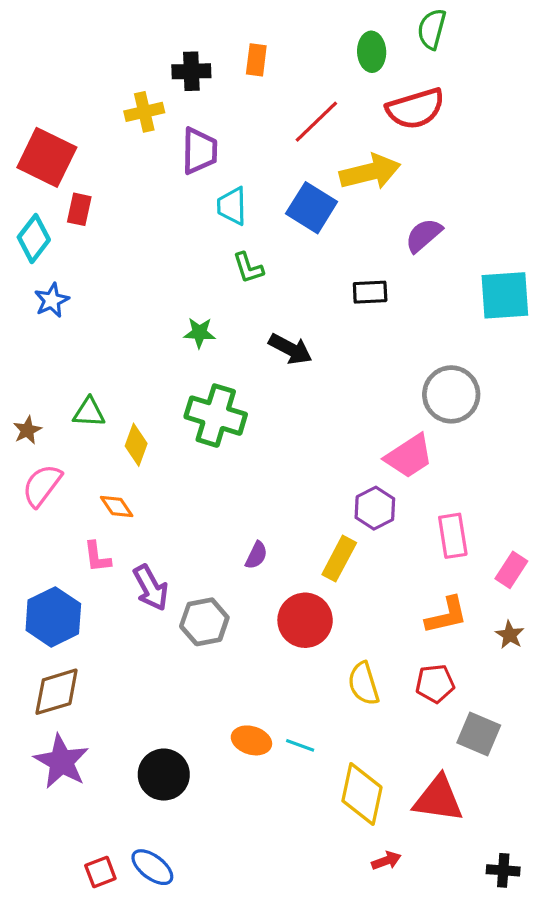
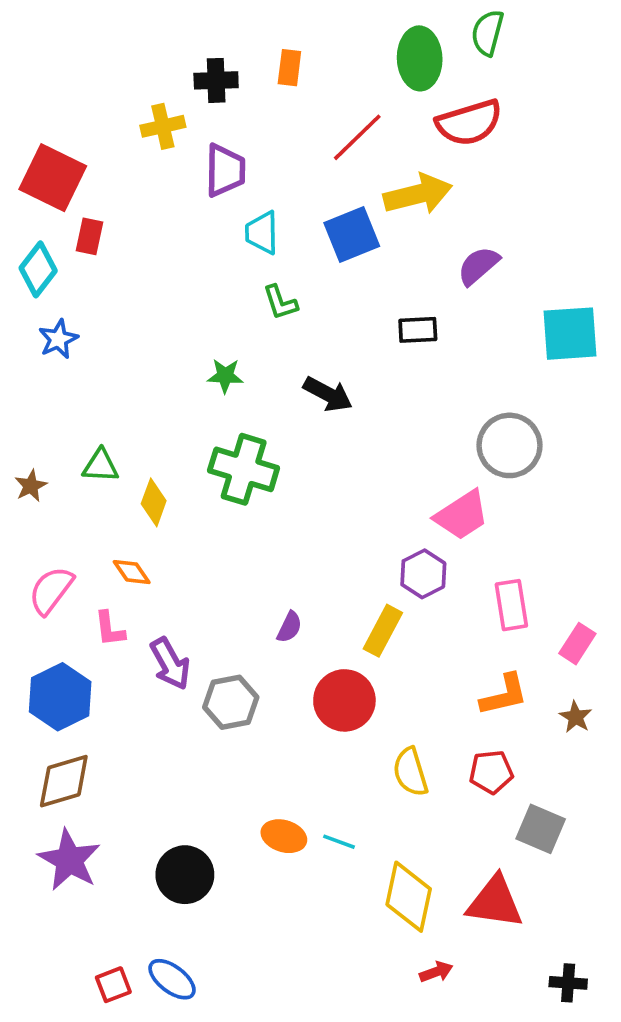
green ellipse: (372, 52) -> (420, 58), size x1.4
blue square: (312, 208) -> (352, 235), turned 36
pink semicircle: (42, 485) -> (51, 590), moved

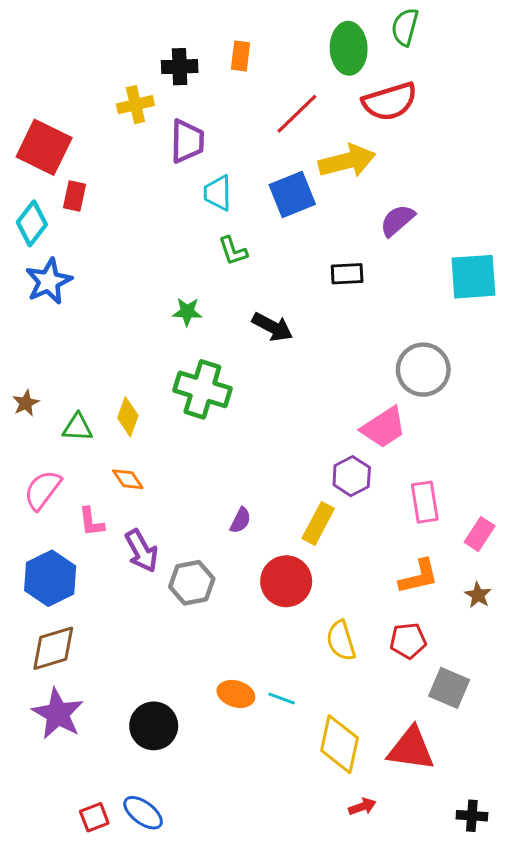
blue star: (58, 339) -> (49, 281), size x1.4
green triangle: (100, 466) -> (78, 427), moved
orange diamond: (132, 572) -> (128, 479), moved

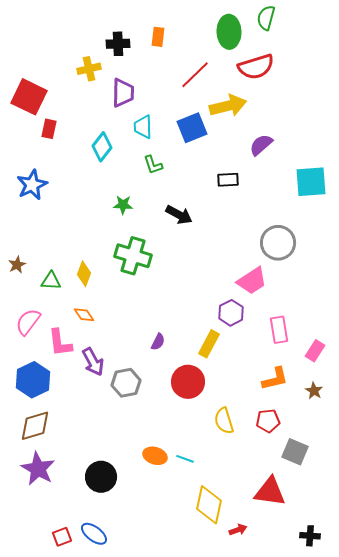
cyan diamond: (32, 223) -> (102, 147), moved
pink L-shape: (91, 522) -> (60, 343), size x1.4
yellow diamond: (339, 744) -> (209, 505), moved

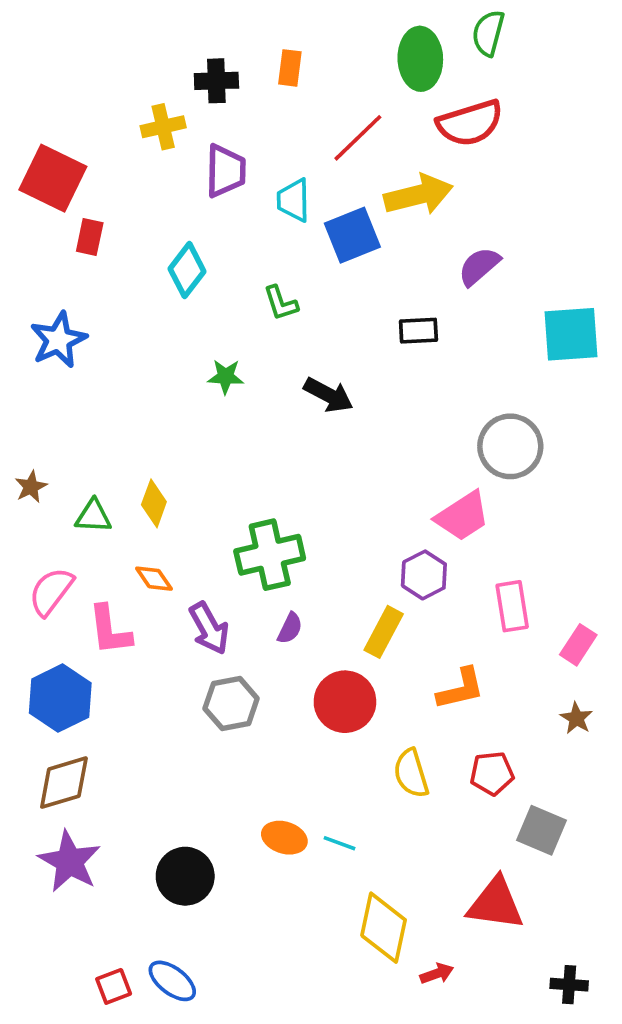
cyan trapezoid: (143, 127) -> (294, 200), moved
green cross: (133, 256) -> (270, 555), moved, turned -30
purple arrow: (93, 362) -> (209, 628), moved
orange L-shape: (275, 379) -> (461, 689), moved

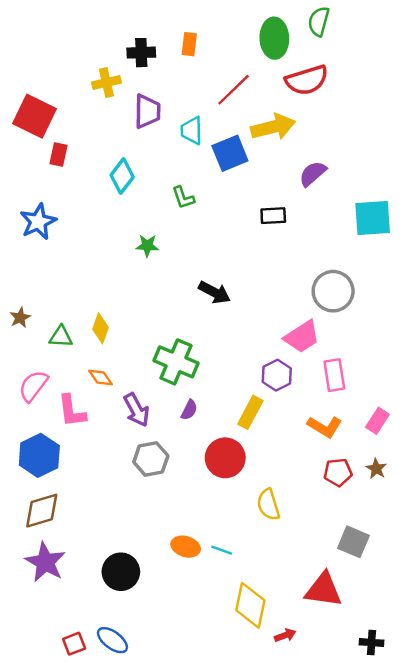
black arrow: (328, 395) -> (214, 292), moved
green cross: (270, 555) -> (176, 362), turned 36
pink rectangle: (512, 606) -> (334, 375), moved
orange L-shape: (461, 689) -> (325, 427), moved, turned 44
red pentagon: (492, 773) -> (338, 472), moved

